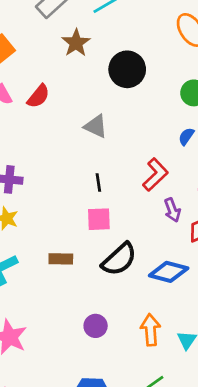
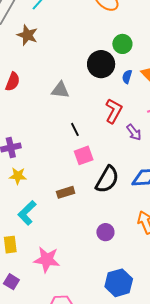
black circle: (127, 69) -> (101, 64), moved

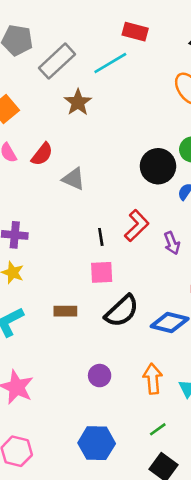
gray triangle: (60, 90) -> (73, 179), moved
red L-shape: (114, 111) -> (137, 226), moved
purple arrow: (134, 132) -> (172, 243), moved

